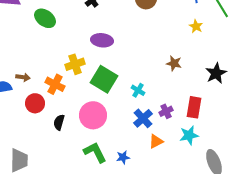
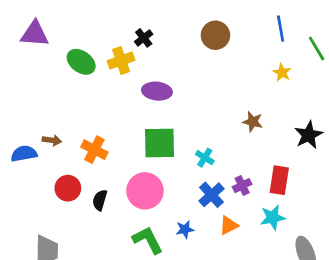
yellow cross: (75, 64) -> (121, 60), moved
green square: (104, 79) -> (160, 143), turned -32
red circle: (35, 103) -> (68, 188), moved
blue star: (123, 157) -> (185, 229), moved

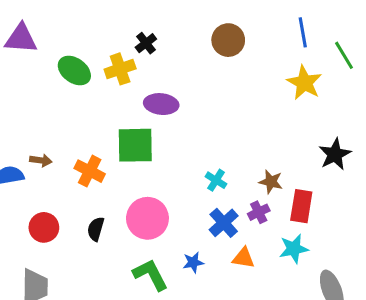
yellow star: (282, 72) -> (304, 83), size x1.6
brown star: (253, 122) -> (271, 182), moved
green square: (160, 143) -> (135, 145), moved
red circle: (68, 188) -> (44, 227), moved
orange triangle: (229, 225) -> (243, 258), turned 36

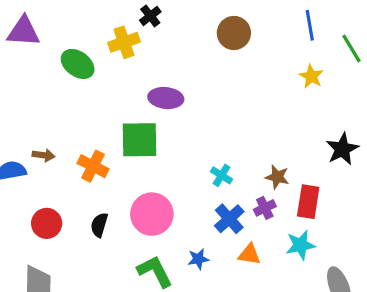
black cross: (146, 43) -> (150, 16), moved
yellow cross: (120, 69) -> (124, 42), moved
yellow star: (304, 83) -> (311, 76), size x0.7

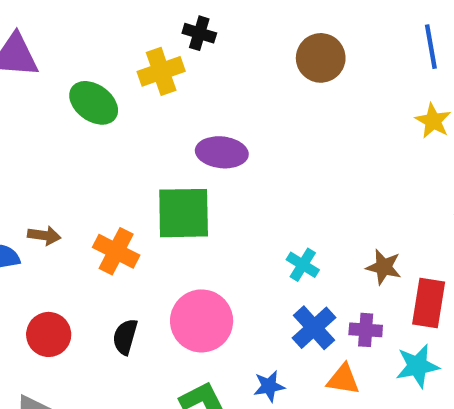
black cross: (150, 16) -> (199, 33), turned -35
purple cross: (265, 208) -> (366, 330), moved, turned 30

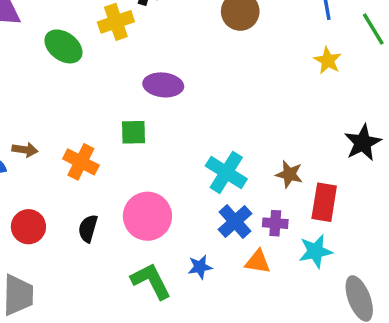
green square: (184, 213) -> (133, 132), size x0.6
cyan cross: (303, 265) -> (226, 172), size x1.6

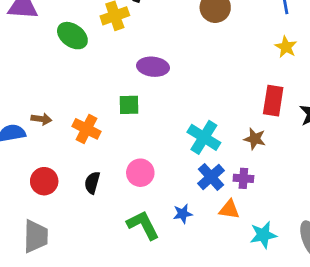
red rectangle: (324, 202) -> (273, 101), moved
pink circle: (147, 216) -> (140, 173), size x0.7
cyan star: (315, 251) -> (263, 235), moved

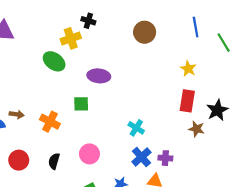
green ellipse: (72, 36) -> (54, 61), moved
yellow star: (286, 47) -> (188, 69), moved
cyan cross: (204, 137) -> (136, 128), size x0.7
brown star: (255, 139) -> (197, 129), moved

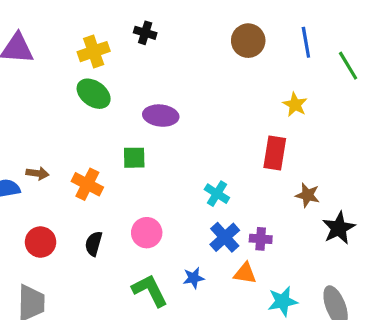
brown circle: (145, 32) -> (248, 41), moved
yellow cross: (71, 38) -> (94, 52), moved
red rectangle: (187, 101) -> (275, 153), moved
black star: (217, 110) -> (339, 228), moved

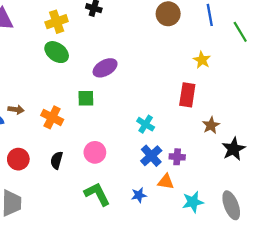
purple ellipse: (161, 116) -> (105, 68), turned -35
brown star: (308, 195) -> (211, 125), turned 30
blue star: (194, 278) -> (139, 195), moved

